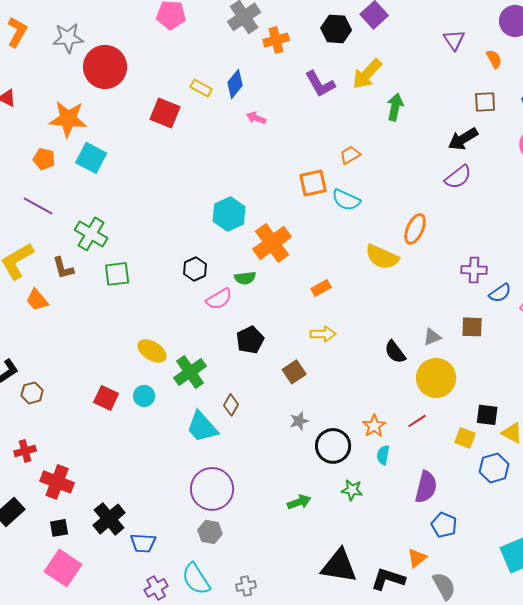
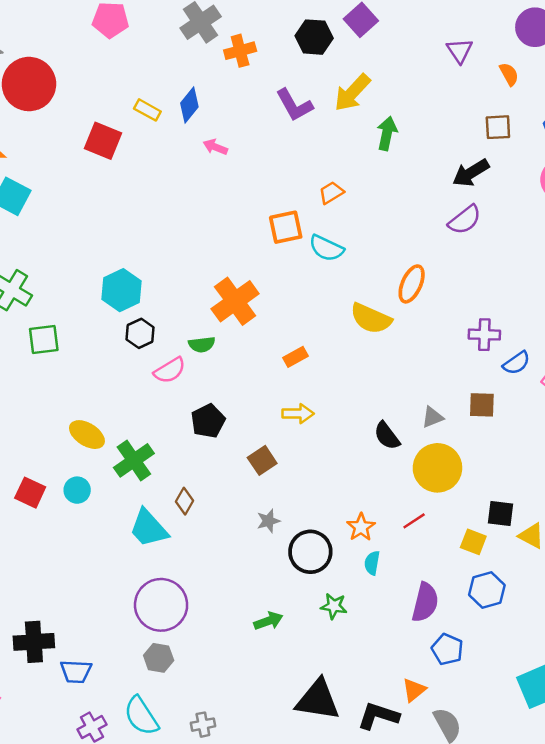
cyan hexagon: (229, 214) -> (122, 290), moved
blue hexagon: (494, 468) -> (487, 590), moved
black cross: (109, 519) -> (34, 642), turned 36

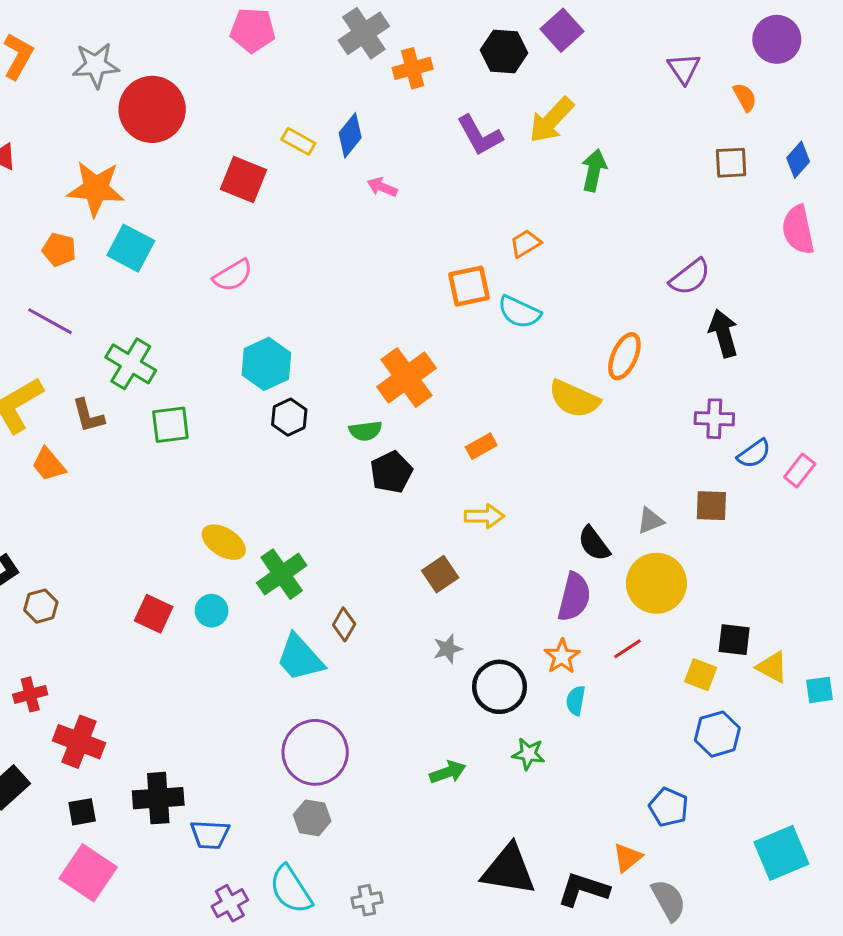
black arrow: (471, 173) -> (723, 333), moved, turned 105
pink semicircle: (170, 370) -> (233, 275), moved
black pentagon: (208, 421) -> (391, 472), moved
purple semicircle: (425, 602) -> (574, 597), moved

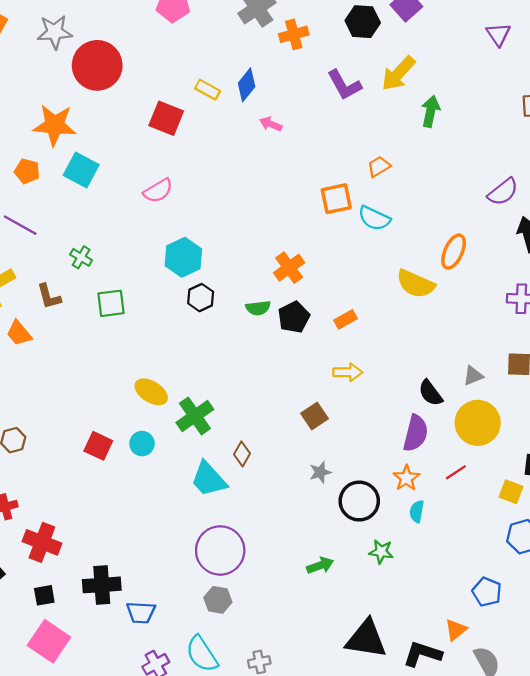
green cross: (131, 364) -> (81, 257), size x0.6
orange cross: (407, 378) -> (289, 268), size x0.7
black pentagon: (391, 472) -> (294, 317), moved

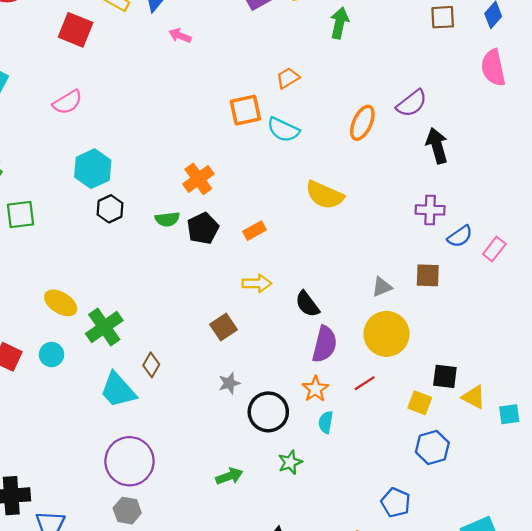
orange ellipse: (454, 252) -> (362, 123), moved
black semicircle: (431, 393) -> (307, 304), moved
green star: (381, 552) -> (290, 462), turned -30

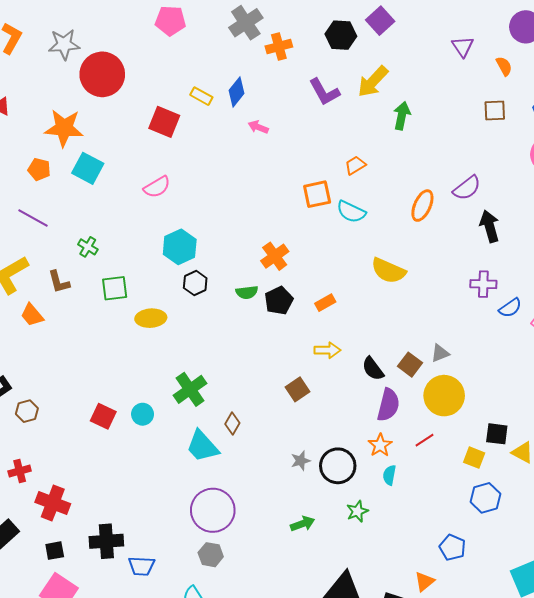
brown square: (428, 275) -> (410, 365), moved, turned 35
yellow ellipse: (61, 303) -> (151, 318), moved, turned -36
gray star: (229, 383) -> (301, 461), moved

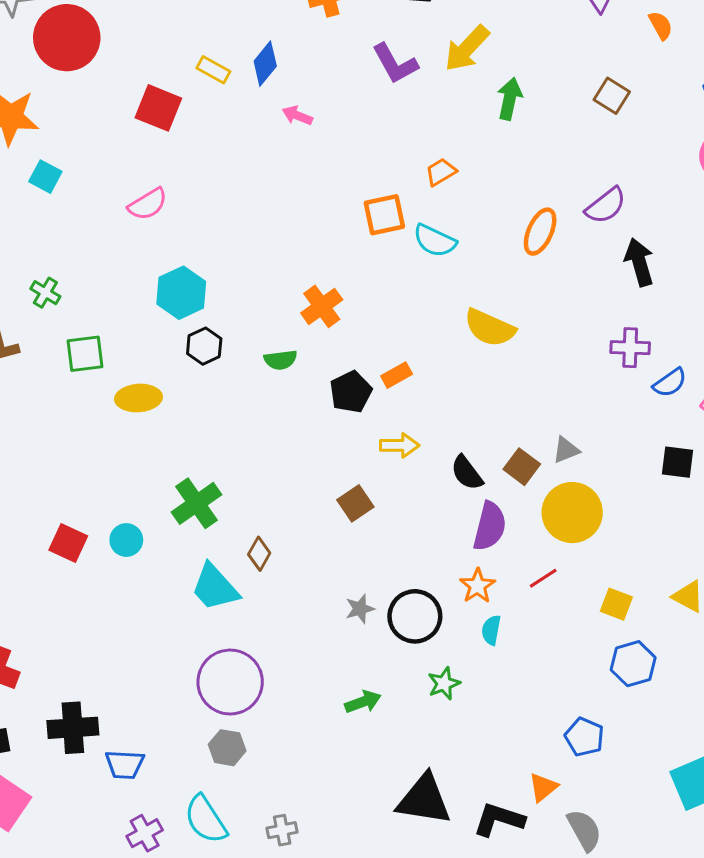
brown square: (495, 111) -> (612, 96), moved, turned 35
cyan square: (88, 168) -> (45, 177), size x0.7
black pentagon: (279, 301) -> (351, 392), moved
black square: (497, 434) -> (678, 462), moved

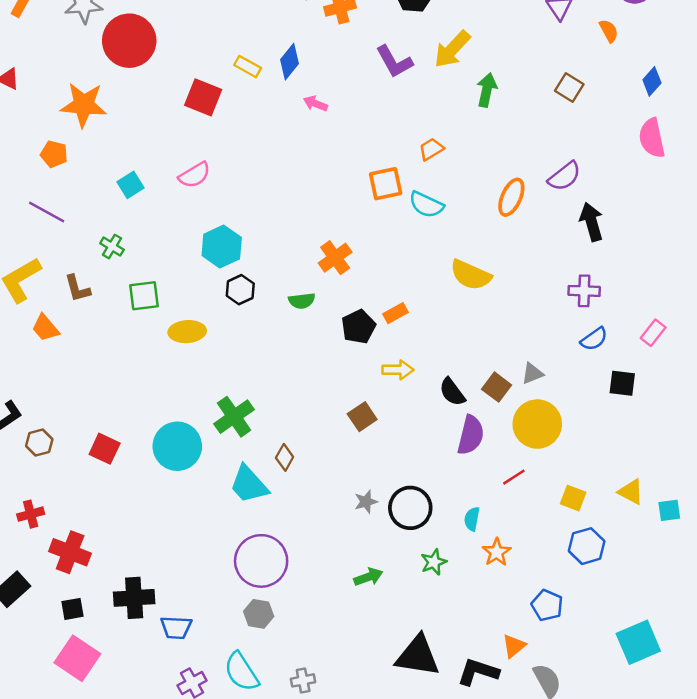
cyan square: (45, 177) -> (130, 185), moved, turned 30
blue semicircle: (670, 383) -> (594, 339), moved
cyan circle: (126, 540) -> (177, 446), size x1.8
red square: (68, 543) -> (105, 449), moved
orange star: (477, 586) -> (497, 552), moved

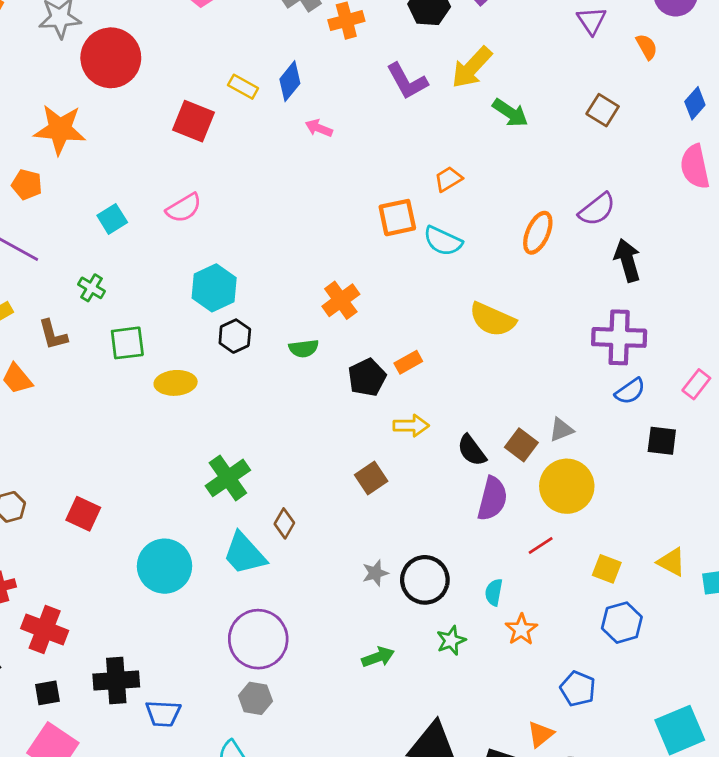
green arrow: (487, 90) -> (510, 113), turned 112
purple cross: (584, 291) -> (619, 337), size x1.5
cyan circle: (177, 446) -> (165, 566), moved

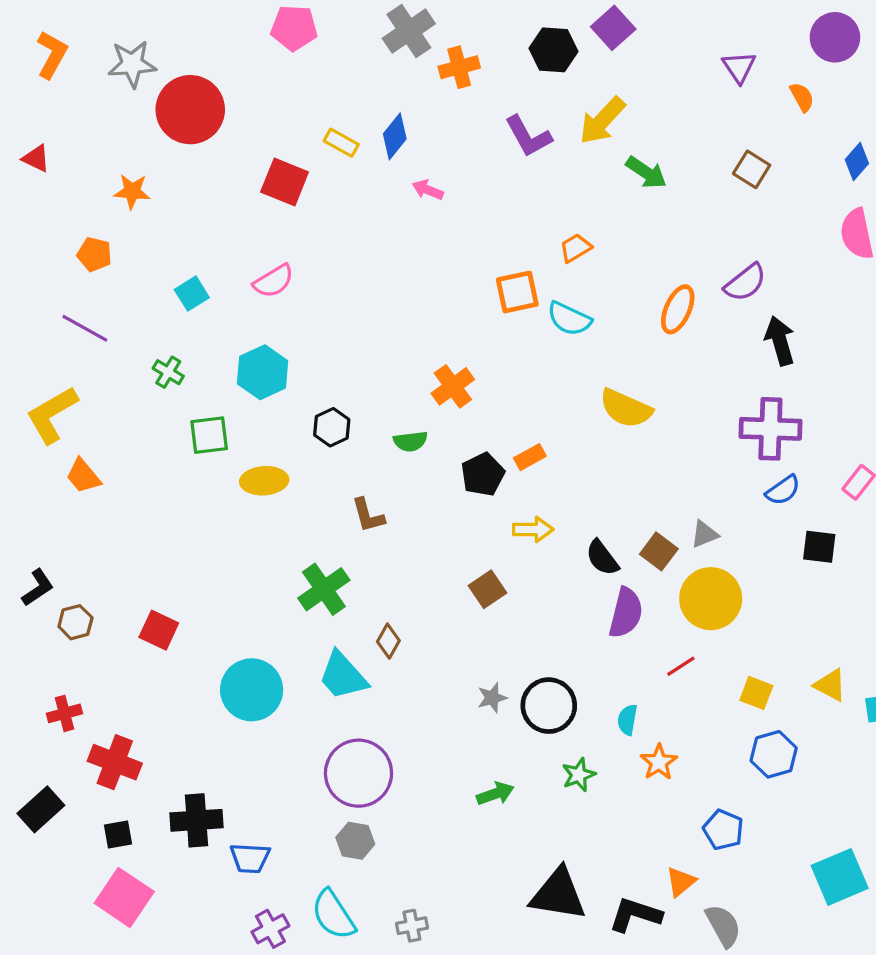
orange star: (60, 129) -> (132, 191), size x0.6
cyan hexagon: (214, 288) -> (263, 372), moved
brown L-shape: (53, 335) -> (368, 515), moved

